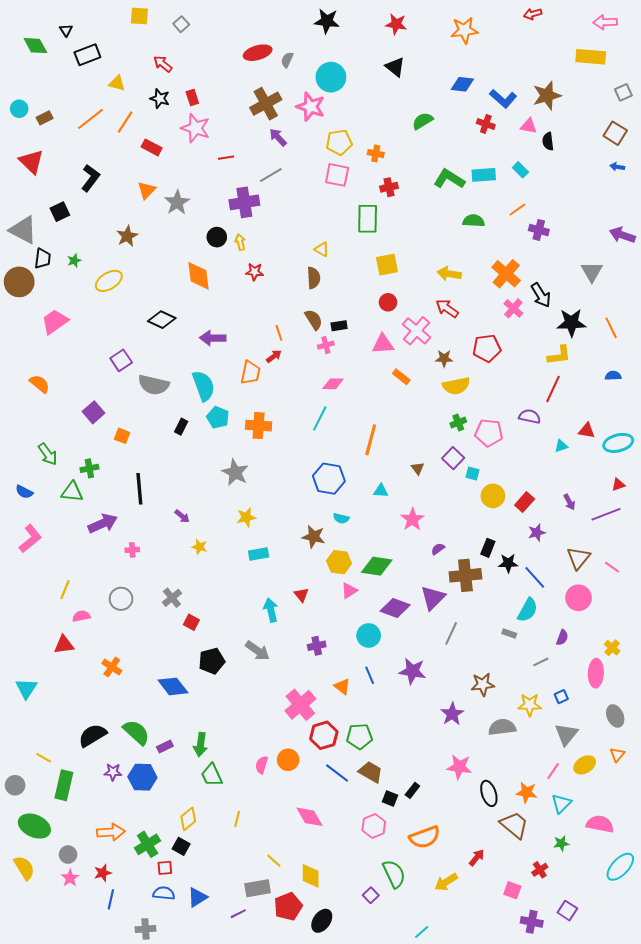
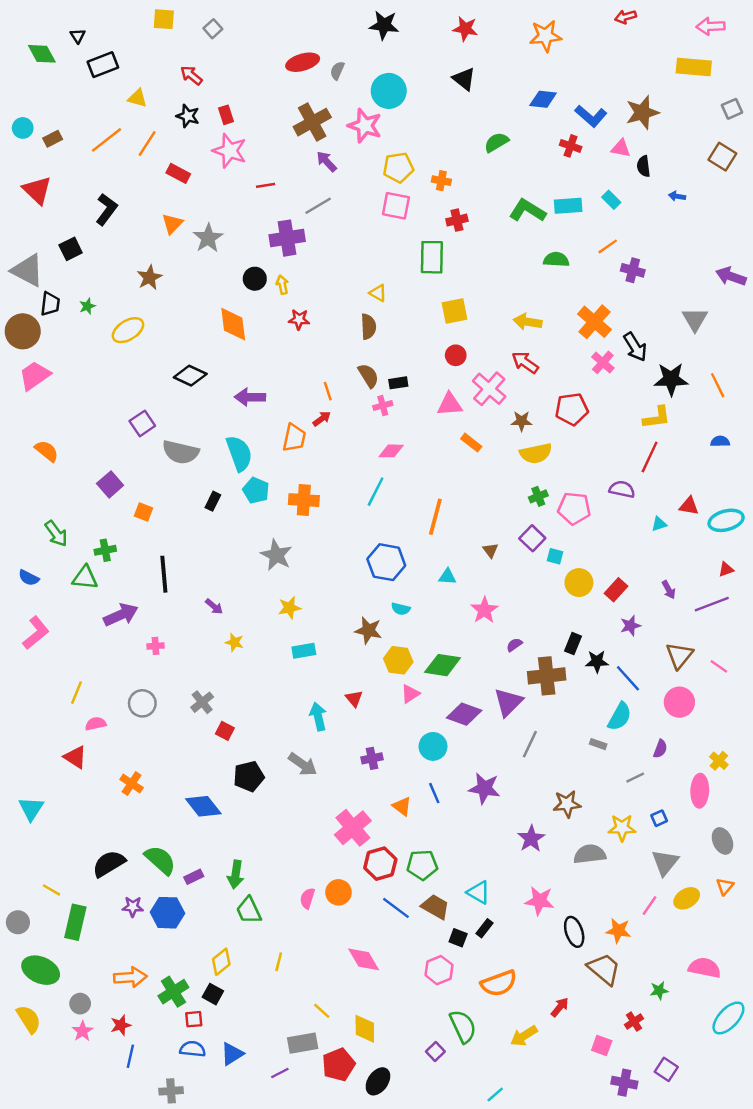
blue arrow: (617, 167) -> (677, 196), moved
pink trapezoid: (55, 322) -> (35, 376), moved
red triangle: (64, 645) -> (75, 757), turned 40
cyan triangle: (561, 804) -> (478, 892), moved, turned -45

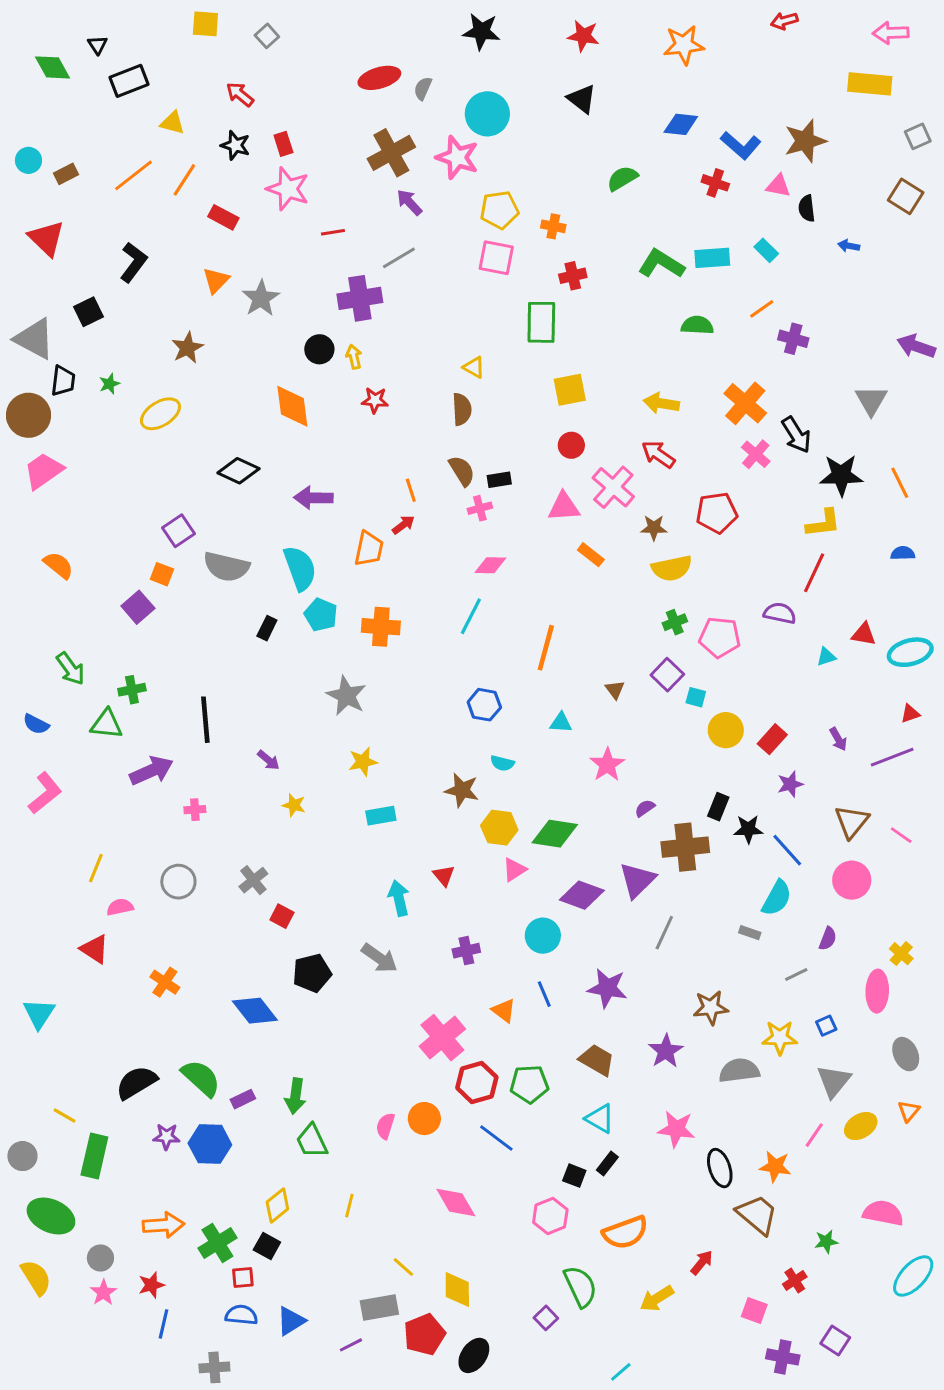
orange square: (144, 512) -> (162, 574), moved
blue hexagon: (386, 562) -> (484, 705), size x0.7
brown trapezoid: (435, 907) -> (597, 1060), moved

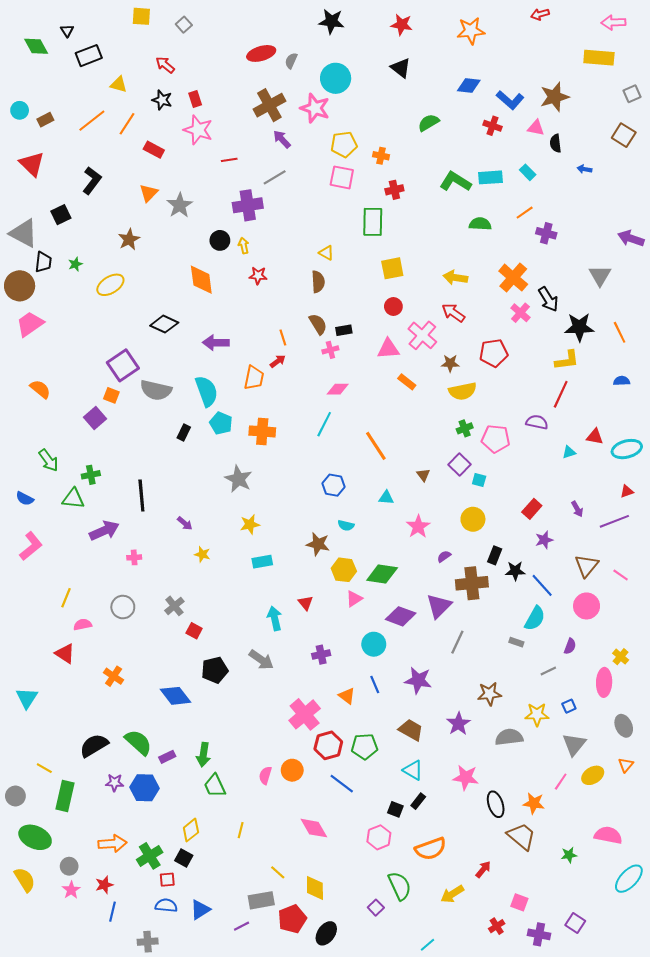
purple square: (178, 531) -> (123, 365), size x1.4
orange line: (546, 648) -> (376, 446), turned -48
yellow circle: (726, 730) -> (473, 519), moved
red cross: (795, 1280) -> (497, 926), moved

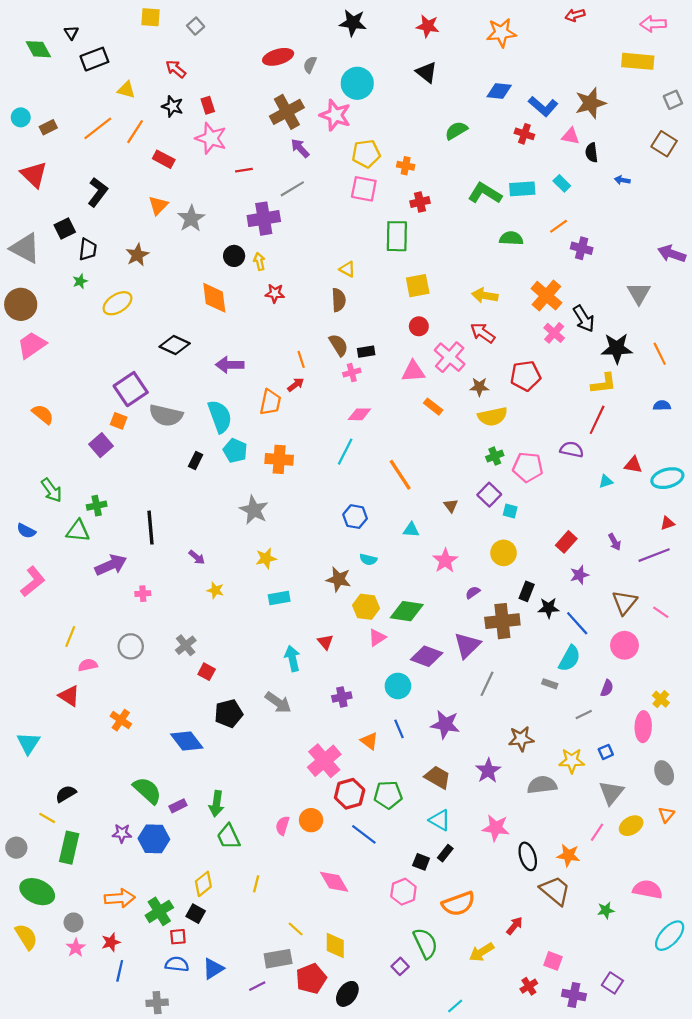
black trapezoid: (43, 262) -> (88, 249), moved
black semicircle: (94, 745) -> (66, 794), moved, size x0.7

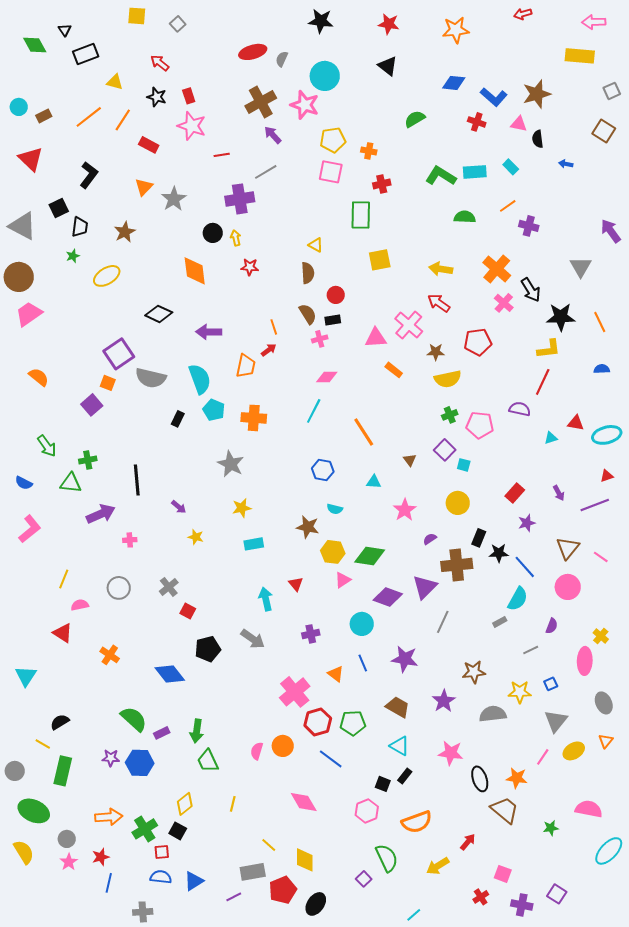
purple arrow: (672, 254) -> (611, 231), turned 35
red circle: (419, 326) -> (336, 295), moved
gray rectangle: (550, 684) -> (500, 622), turned -48

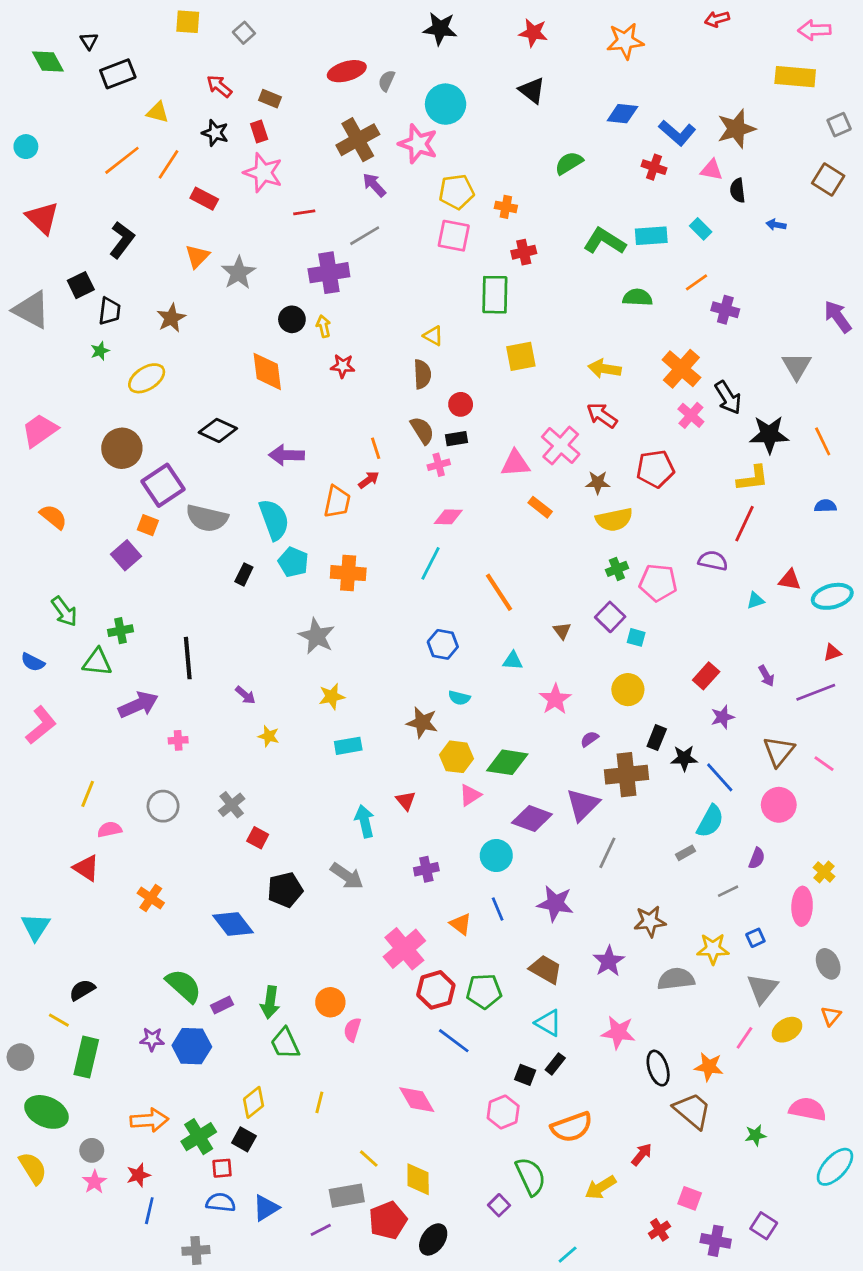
brown rectangle: (44, 116) -> (270, 99), moved, turned 49
brown circle: (19, 277) -> (122, 448), moved
orange circle: (283, 746) -> (330, 1002), moved

